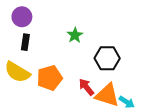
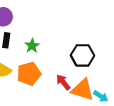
green star: (75, 35) -> (32, 46), moved

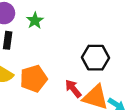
green star: (32, 46) -> (35, 21), moved

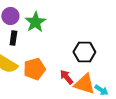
green star: (35, 21) -> (35, 22), size x1.5

